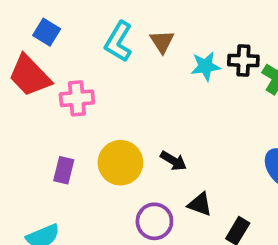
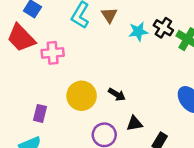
black cross: (243, 61) -> (163, 28), turned 30
purple rectangle: (64, 170) -> (40, 113), moved
black triangle: (200, 204) -> (134, 123), turned -30

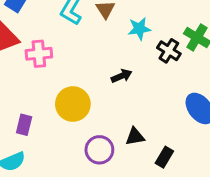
black cross: (163, 28) -> (169, 51), moved
black arrow: (117, 95) -> (122, 76), moved, turned -54

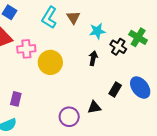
black arrow: (122, 76) -> (93, 58), moved, turned -56
yellow circle: (73, 104) -> (50, 62), moved
black rectangle: (164, 157) -> (115, 90), moved

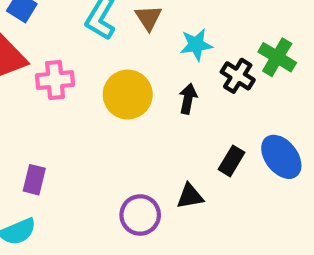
yellow circle: (50, 62) -> (128, 95), moved

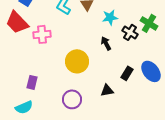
yellow circle: (128, 95) -> (77, 61), moved
black arrow: (188, 99) -> (106, 43), turned -40
purple circle: (140, 215) -> (72, 99), moved

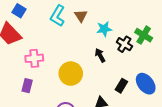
pink cross: (42, 34) -> (34, 58), moved
purple rectangle: (32, 82) -> (27, 86), moved

